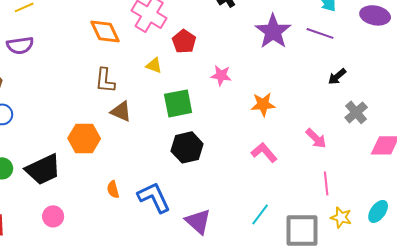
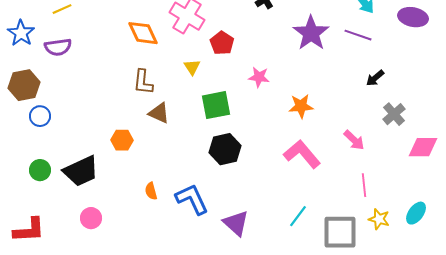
yellow triangle: (154, 65) -> (192, 67), turned 36
orange hexagon: (84, 138) -> (122, 140), size x0.7
pink L-shape: (264, 152) -> (302, 154), size x1.4

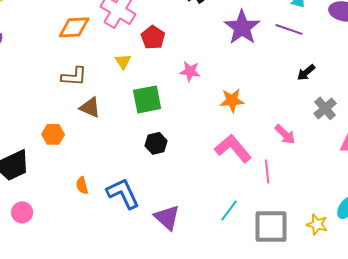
orange diamond: (143, 33) -> (74, 27), turned -68
brown L-shape: (143, 82) -> (74, 76), turned -92
black hexagon: (225, 149) -> (156, 143), size x0.7
pink line: (364, 185) -> (267, 171), moved
yellow star: (379, 219) -> (317, 224), moved

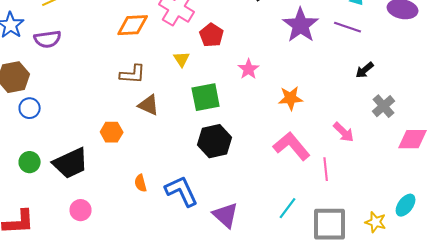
pink star: (190, 71) -> (249, 69), turned 30
black hexagon: (156, 143) -> (215, 141), size x1.5

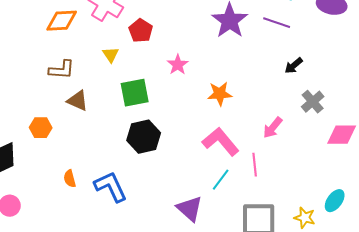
pink arrow: (344, 132) -> (273, 128), turned 85
cyan line: (288, 208) -> (221, 180), moved
purple triangle: (226, 215) -> (190, 209), moved

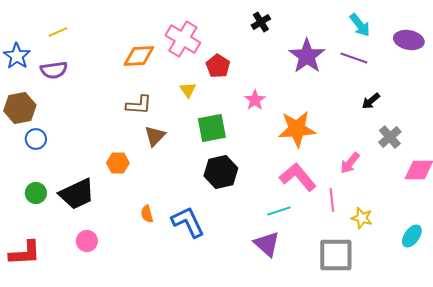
orange star: (220, 94) -> (297, 129), size x1.5
brown triangle: (78, 101) -> (155, 136), turned 50
cyan line: (221, 180) -> (279, 211), moved, turned 35
yellow star: (305, 218) -> (362, 218), moved

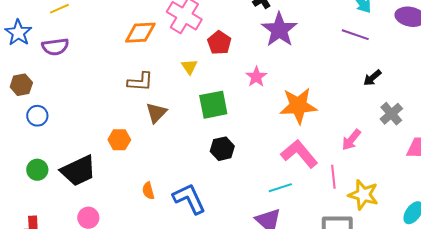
purple star: (307, 56) -> (279, 30), moved
brown hexagon: (20, 108) -> (21, 85), size x0.7
black hexagon: (221, 172) -> (222, 149), size x0.7
yellow star: (362, 218) -> (363, 195), size x1.4

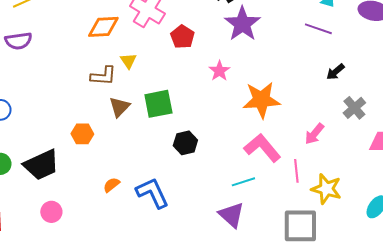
yellow triangle: (189, 67) -> (128, 61), moved
green square: (213, 105) -> (158, 104), moved
orange semicircle: (148, 191) -> (111, 185), turned 66

